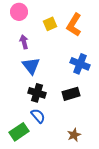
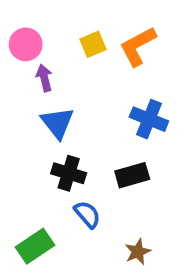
pink circle: (19, 12) -> (26, 44), moved
orange L-shape: (74, 25) -> (138, 46), turned 30
blue semicircle: (38, 116) -> (87, 214), moved

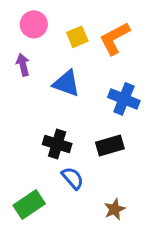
pink circle: (26, 44) -> (34, 24), moved
purple arrow: (44, 78) -> (23, 65), moved
blue triangle: (57, 123) -> (66, 83), moved, turned -32

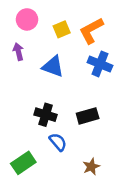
blue cross: (124, 99) -> (100, 64), moved

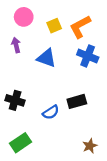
black cross: (46, 115) -> (15, 100), moved
blue semicircle: (58, 142) -> (51, 112), moved, turned 98
brown star: (91, 167) -> (90, 146), moved

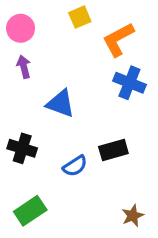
pink circle: (24, 17) -> (21, 28), moved
yellow square: (54, 26) -> (80, 17), moved
blue triangle: (46, 58) -> (61, 104), moved

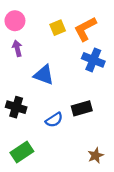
yellow square: (80, 17) -> (58, 28), moved

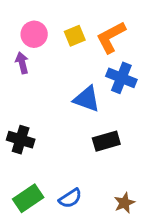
pink circle: (15, 21) -> (34, 34), moved
blue triangle: (44, 75) -> (87, 99), moved
blue semicircle: (54, 120) -> (70, 198), moved

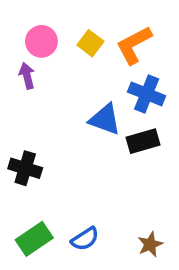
yellow square: (75, 36) -> (90, 43), turned -30
black rectangle: (106, 141) -> (143, 141), moved

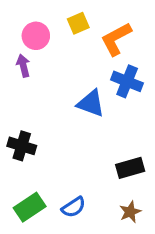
yellow square: (90, 43) -> (78, 23), moved, turned 30
black rectangle: (143, 141) -> (130, 168), moved

